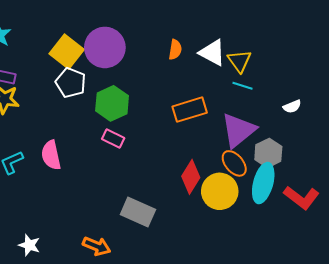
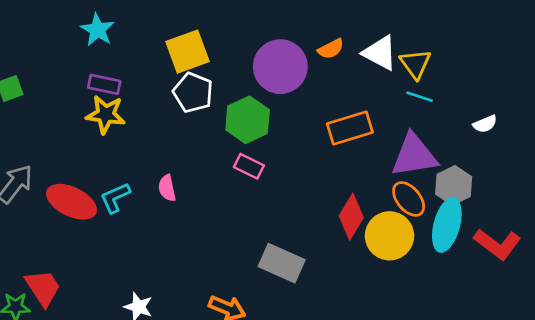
purple circle: (105, 47) -> (280, 67), moved
orange semicircle: (175, 50) -> (331, 49), turned 54
yellow square: (67, 52) -> (188, 52), turned 32
purple triangle: (238, 130) -> (414, 155), turned 30
pink semicircle: (51, 155) -> (167, 188), size x0.7

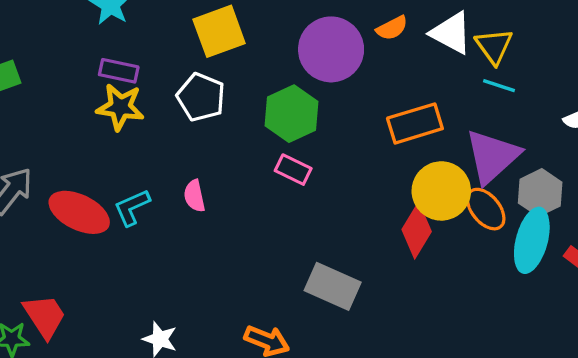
white pentagon: (193, 93) -> (201, 97), moved
purple triangle: (414, 155) -> (492, 156), turned -33
yellow circle: (389, 236) -> (441, 191), moved

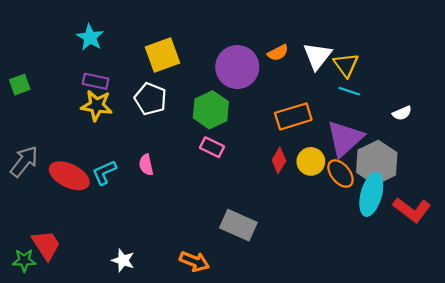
white triangle: (451, 33) -> (317, 56), turned 40
yellow circle: (441, 191) -> (311, 161), size x0.7
gray hexagon: (540, 193) -> (377, 163), size x1.4
red diamond: (417, 230) -> (279, 160), moved, size x0.7

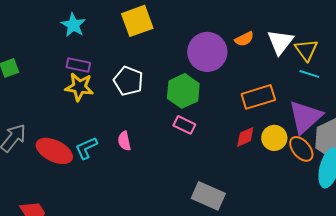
yellow square: (163, 55) -> (137, 21), moved
red diamond: (279, 160) -> (245, 137), turned 35

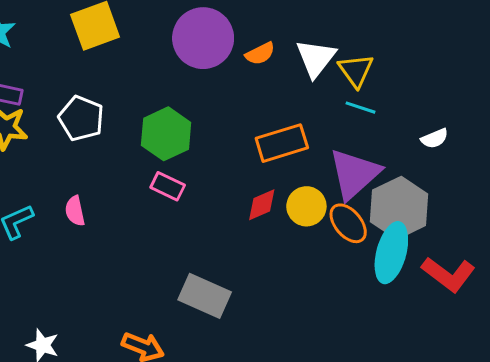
purple circle: (207, 52) -> (203, 38), moved

